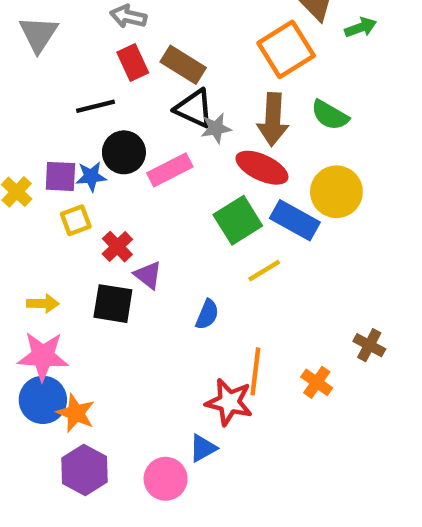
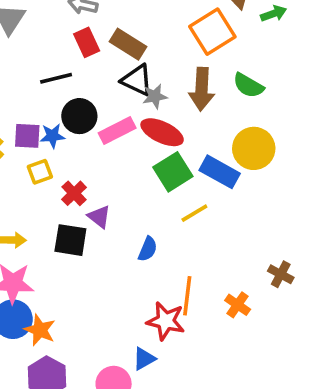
red ellipse: (262, 168) -> (162, 132), moved

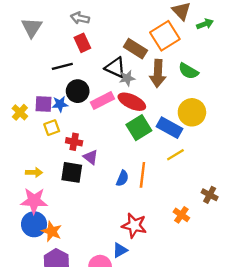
brown rectangle: (128, 44) -> (135, 49), moved
red cross: (74, 193) -> (74, 142), turned -35
yellow line: (194, 213) -> (175, 155), moved
orange line: (187, 296) -> (142, 175), moved

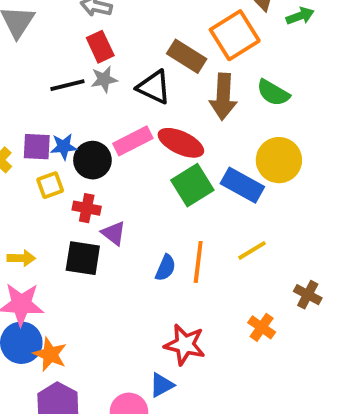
gray star: (127, 78) -> (104, 79), moved
black circle: (78, 91) -> (92, 160), moved
yellow line: (175, 155) -> (252, 250), moved

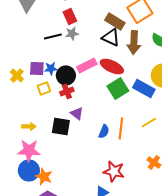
black triangle: (154, 87) -> (111, 37), moved
red cross: (87, 208) -> (67, 91), moved, turned -32

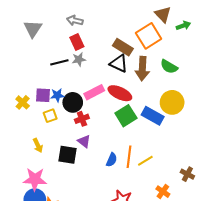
red cross: (67, 91) -> (82, 119), moved
yellow line: (149, 122) -> (145, 161), moved
yellow arrow: (29, 126) -> (38, 145), moved, turned 64

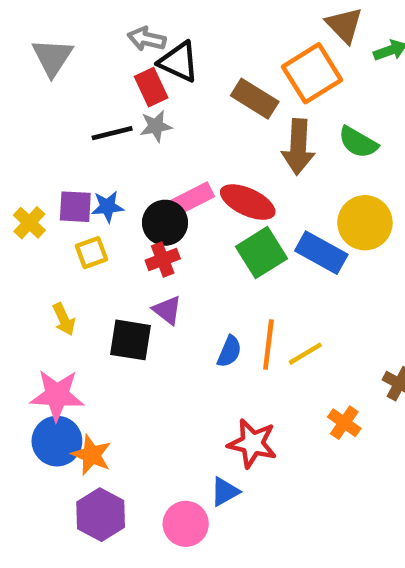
black triangle: (119, 63) -> (179, 62), moved
black circle: (73, 102) -> (165, 223), moved

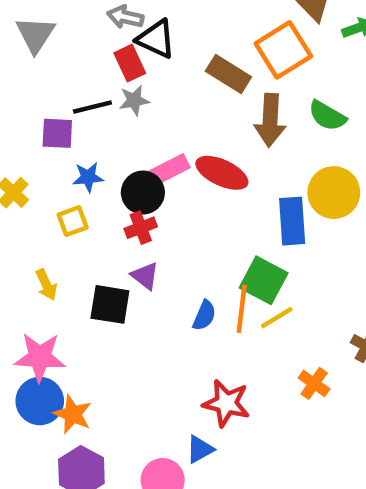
purple square: (75, 207) -> (57, 133), moved
green square: (262, 253) -> (264, 280), moved, turned -30
blue rectangle: (321, 253) -> (292, 221), turned 57

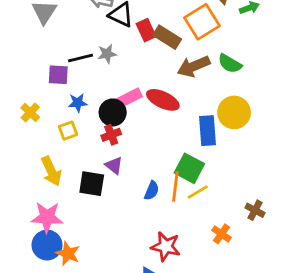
red rectangle: (130, 63) -> (146, 30), moved
brown arrow: (270, 120) -> (194, 66), turned 64
yellow arrow: (46, 285) -> (51, 171), size x1.5

